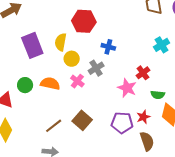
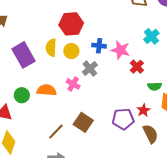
yellow circle: (72, 59) -> (71, 51), moved
pink star: (127, 88) -> (120, 50), moved

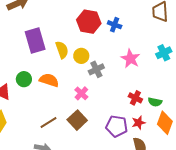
blue cross: (99, 46) -> (115, 25), moved
yellow semicircle: (51, 48) -> (62, 50), moved, turned 144
yellow circle: (71, 51) -> (81, 56), moved
red cross: (137, 67) -> (135, 98), moved, turned -32
pink cross: (73, 84) -> (81, 93), moved

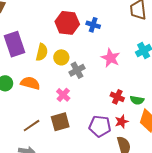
yellow semicircle: (62, 50) -> (42, 52), turned 36
brown square: (77, 120) -> (60, 122), turned 30

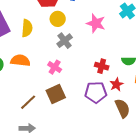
yellow circle: (61, 57) -> (58, 19), moved
red cross: (117, 97) -> (102, 66), moved

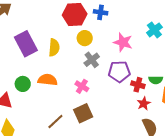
red cross: (102, 66) -> (138, 85), moved
purple pentagon: (96, 92) -> (119, 72), moved

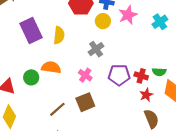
yellow circle: (85, 38) -> (103, 21), moved
pink star: (123, 42) -> (128, 15), moved, turned 30
purple pentagon: (119, 72) -> (119, 75), moved
green circle: (23, 84) -> (31, 77), moved

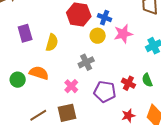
purple rectangle: (31, 30) -> (25, 33), size x0.7
green semicircle: (159, 72) -> (147, 80), moved, turned 56
red cross: (141, 76) -> (128, 83), moved

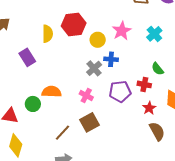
blue cross: (105, 18) -> (111, 59), moved
yellow semicircle: (52, 43) -> (48, 34), moved
red cross: (128, 83) -> (144, 84), moved

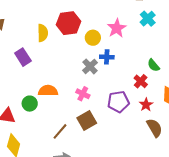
cyan cross: (154, 34) -> (148, 19), moved
red cross: (144, 84) -> (141, 81), turned 32
purple pentagon: (120, 91) -> (118, 102), moved

